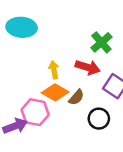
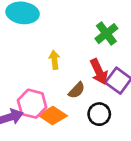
red arrow: (88, 67) -> (99, 72), moved, turned 45
orange diamond: (55, 92) -> (53, 115), moved

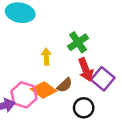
green cross: (106, 34) -> (78, 42), moved
orange diamond: (53, 115) -> (44, 90), moved

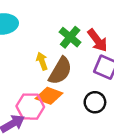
red arrow: (86, 70) -> (97, 40), moved
brown semicircle: (65, 85) -> (60, 71), moved, size x1.6

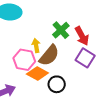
black circle: (95, 102) -> (57, 84), moved
pink hexagon: (30, 107) -> (24, 60), moved

